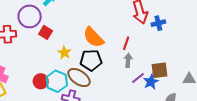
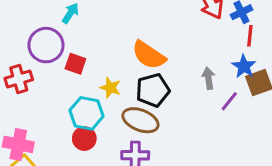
red line: (126, 43) -> (250, 36), moved
cyan hexagon: (57, 81) -> (86, 113), moved
blue star: (151, 82) -> (244, 66), moved

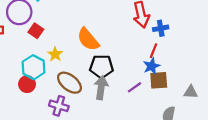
red line: (250, 36) -> (153, 51), moved
gray arrow: (208, 78) -> (101, 88), moved, size x1.5
black pentagon: (153, 90) -> (101, 67), moved

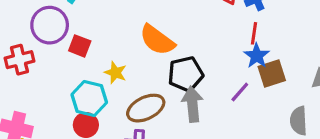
brown ellipse: (69, 83) -> (146, 108), turned -50

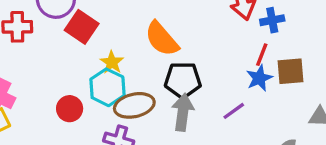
red square: (80, 46) -> (82, 27), size x1.4
brown square: (272, 73) -> (290, 71), moved
cyan hexagon: (89, 99) -> (107, 87), moved

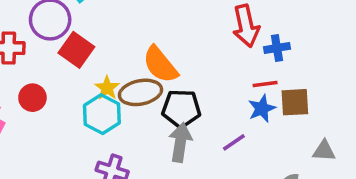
red line: (262, 55) -> (265, 84), turned 60
brown ellipse: (134, 105) -> (141, 92), moved
red circle: (70, 109) -> (32, 98), moved

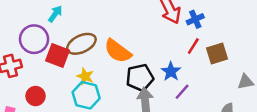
red line: (265, 84) -> (193, 46), turned -36
brown ellipse: (141, 92) -> (81, 44), moved
blue star: (262, 109) -> (171, 72), moved

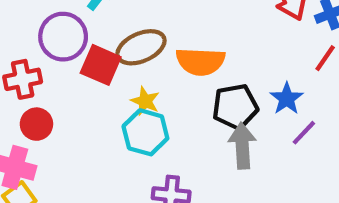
orange semicircle: (118, 51) -> (200, 61), turned -36
red circle: (36, 96) -> (36, 124), moved

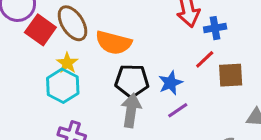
brown ellipse: (141, 47) -> (72, 23), turned 69

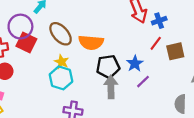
red square: (40, 30) -> (26, 42), moved

